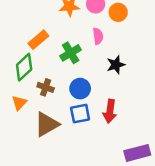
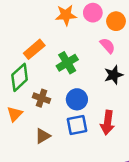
pink semicircle: (98, 36) -> (107, 46), moved, turned -35
brown triangle: (47, 124) -> (43, 136), size x0.6

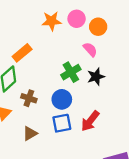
green cross: (67, 63) -> (71, 72), moved
red arrow: (107, 123) -> (90, 121), turned 30

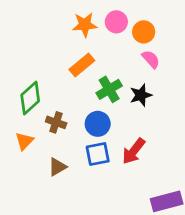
pink semicircle: (90, 49) -> (151, 59), moved
orange rectangle: (22, 53) -> (82, 65), moved

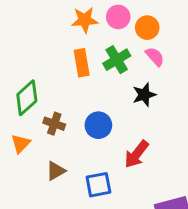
orange rectangle: (82, 65) -> (82, 63), turned -60
green cross: (109, 89) -> (117, 60), moved
blue square: (98, 154) -> (98, 185), moved

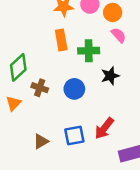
green cross: (117, 60) -> (89, 51), moved, turned 30
black star: (144, 95) -> (110, 76), moved
red arrow: (137, 154) -> (104, 128), moved
brown triangle: (56, 171) -> (41, 141), moved

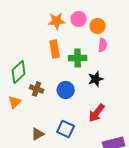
pink semicircle: (119, 35) -> (103, 45), turned 48
red arrow: (104, 128) -> (97, 113), moved
blue square: (74, 135) -> (66, 129), turned 36

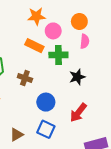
pink circle: (79, 19) -> (53, 31), moved
orange rectangle: (55, 49) -> (34, 46), turned -54
brown cross: (37, 89) -> (25, 78), moved
blue circle: (66, 90) -> (46, 102), moved

